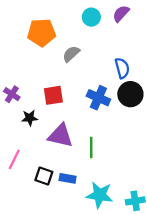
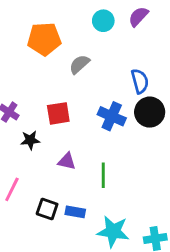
purple triangle: (60, 136) -> (67, 161), size x0.6

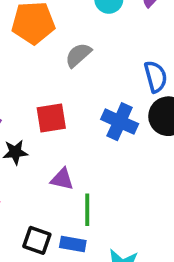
green line: (103, 175) -> (87, 210), moved

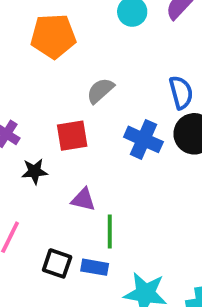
gray semicircle: (78, 55) -> (100, 91), moved

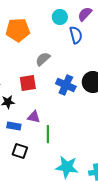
blue semicircle: (181, 92) -> (76, 35), moved
blue rectangle: (95, 267) -> (14, 126), moved

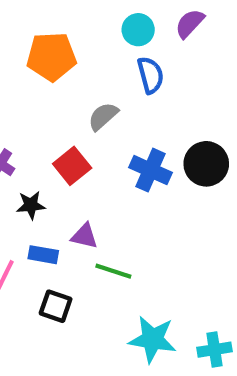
blue semicircle: (76, 35) -> (151, 75), moved
red square: (28, 83) -> (72, 166), turned -30
green line: (48, 134) -> (113, 271), turned -72

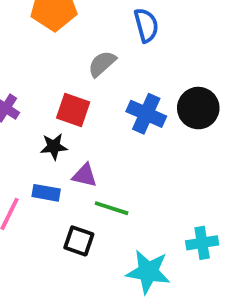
red square: (72, 166) -> (73, 110), turned -32
black star: (31, 205) -> (54, 147), moved
black square: (56, 306) -> (79, 241), moved
cyan cross: (214, 350) -> (202, 243), moved

